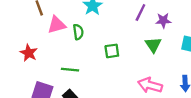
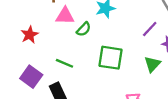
green semicircle: (78, 32) -> (84, 29), turned 35
green square: (112, 51) -> (110, 58), size x1.6

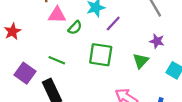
purple line: (150, 29) -> (113, 23), moved
red star: (30, 35) -> (12, 31), moved

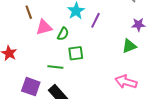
green square: (101, 55) -> (76, 53), moved, size x0.7
green triangle: (141, 61) -> (129, 46), turned 42

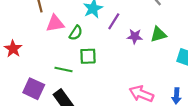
purple star: (138, 25) -> (135, 36), moved
green triangle: (129, 46) -> (158, 34), moved

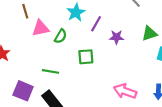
green triangle: (158, 34) -> (149, 33), moved
green square: (88, 56) -> (86, 57), moved

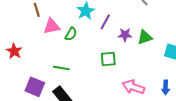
green triangle: (149, 33) -> (145, 37), moved
green square: (86, 57) -> (108, 59), moved

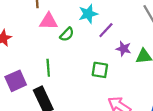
green line: (61, 68) -> (48, 68), turned 63
purple square: (35, 87) -> (16, 81), turned 30

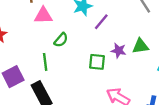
green semicircle: (67, 34) -> (61, 40), moved
purple star: (124, 49) -> (119, 51), moved

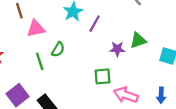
green line: (45, 62) -> (40, 61), moved
green square: (97, 62) -> (103, 76), moved

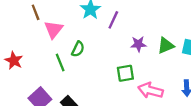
pink triangle: (36, 29) -> (54, 29), turned -36
green triangle: (138, 40) -> (166, 46), moved

